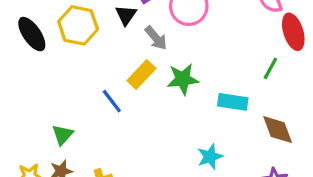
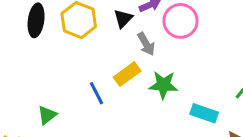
black ellipse: (32, 34) -> (36, 20), turned 32

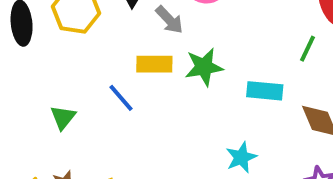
yellow rectangle: (127, 74) -> (154, 64), turned 50
green triangle: (47, 115) -> (63, 117), moved

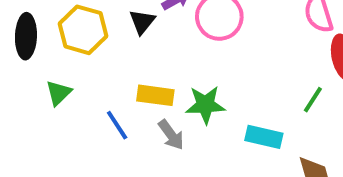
gray arrow: (169, 20) -> (171, 135), moved
green triangle: (63, 117) -> (59, 93), moved

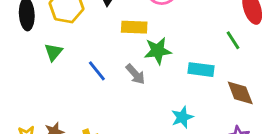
yellow rectangle: (155, 95) -> (134, 27), moved
green line: (313, 100) -> (233, 40), turned -60

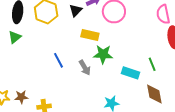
green line: (233, 40) -> (152, 64), moved
green triangle: (53, 52) -> (15, 37), moved

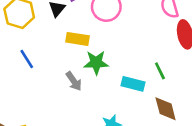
blue line: (59, 60) -> (27, 59), moved

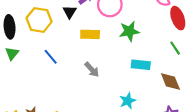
green star: (96, 63) -> (129, 31), moved
green line: (160, 71) -> (175, 48), moved

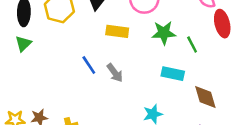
green line: (175, 48) -> (192, 45), moved
blue line: (51, 57) -> (89, 65), moved

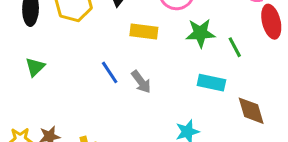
green triangle: (23, 44) -> (35, 67), moved

